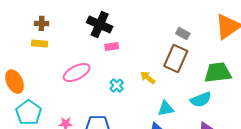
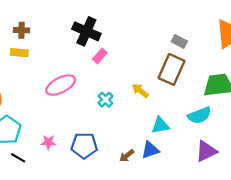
pink rectangle: (112, 46) -> (100, 56), turned -40

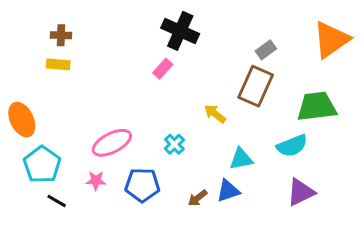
black cross: (86, 31) -> (180, 31), moved
gray rectangle: (179, 41) -> (266, 50), turned -64
pink ellipse: (61, 85) -> (112, 143), moved
cyan cross: (105, 100) -> (174, 144), moved

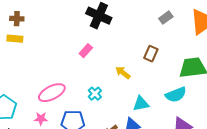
gray rectangle: (266, 50) -> (166, 18), moved
pink rectangle: (163, 69) -> (86, 51), moved
brown rectangle: (256, 86) -> (151, 54), size x0.6

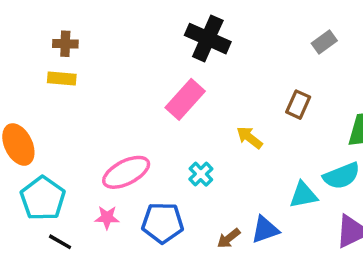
pink rectangle: (86, 51) -> (185, 99), size x1.6
cyan triangle: (141, 104) -> (303, 195), moved

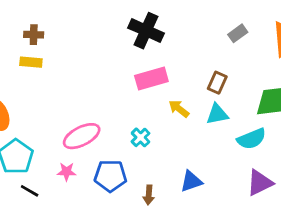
pink rectangle: (185, 99) -> (151, 79), moved, turned 32
cyan triangle: (303, 195) -> (217, 114), moved
brown arrow: (229, 238) -> (149, 195), moved, turned -48

